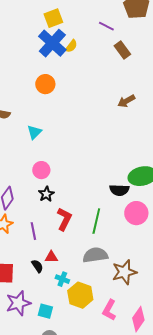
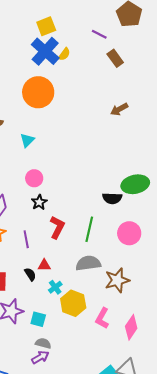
orange circle: (45, 84) -> (38, 92), size x1.6
pink circle: (136, 213) -> (129, 233), moved
cyan cross: (62, 279) -> (55, 287), turned 32

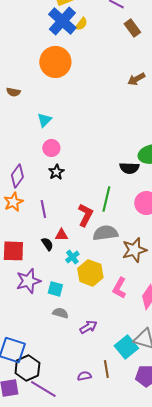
cyan triangle: (27, 140) -> (44, 120), moved
red L-shape: (57, 227) -> (85, 215), moved
purple arrow: (40, 357) -> (88, 327), moved

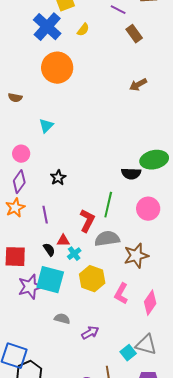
blue cross: (62, 21) -> (47, 27), moved
pink circle: (51, 148) -> (21, 154), moved
cyan cross: (72, 257) -> (74, 254), moved
cyan square: (55, 289) -> (50, 280), moved, size x1.8
cyan square: (126, 347) -> (128, 353), size x0.7

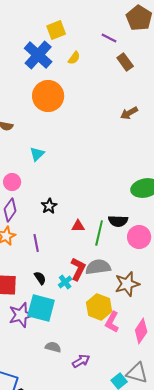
black semicircle: (131, 174) -> (118, 221), moved
red L-shape: (87, 221) -> (78, 269), moved
red triangle: (63, 241) -> (78, 226), moved
yellow hexagon: (92, 279) -> (99, 307), moved

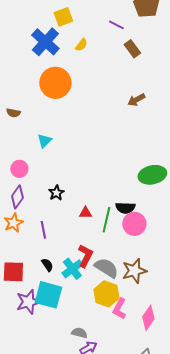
pink circle: (139, 237) -> (134, 224), moved
gray semicircle: (98, 267) -> (106, 268), moved, turned 40
cyan cross: (65, 282) -> (72, 269), size x1.5
gray semicircle: (53, 347) -> (79, 333), moved

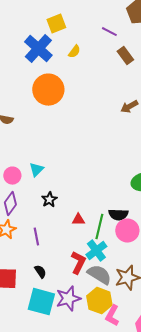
cyan triangle: (44, 141) -> (36, 170), moved
cyan cross: (72, 269) -> (96, 251), moved
purple star: (28, 302) -> (68, 299), moved

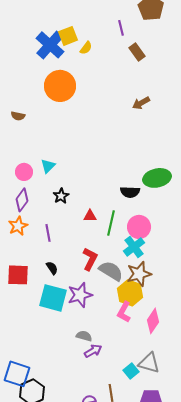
yellow square: (56, 24) -> (68, 36), moved
purple line: (109, 32) -> (121, 28), turned 49
black semicircle: (118, 215) -> (130, 192), moved
cyan cross: (96, 251) -> (134, 247), moved
yellow hexagon: (99, 301) -> (130, 293), moved

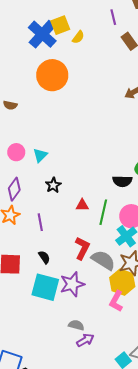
pink circle: (24, 172) -> (16, 152), moved

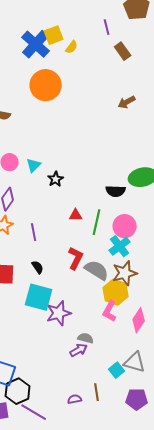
black star: (53, 185) -> (56, 179), moved
purple star: (72, 284) -> (59, 313), moved
gray semicircle: (76, 325) -> (86, 338), moved

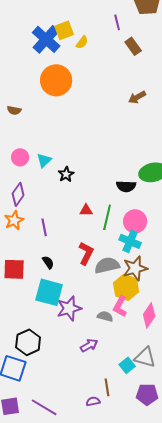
cyan cross: (120, 246) -> (130, 241), turned -30
gray semicircle: (97, 270) -> (107, 265), turned -45
gray semicircle: (86, 338) -> (105, 316), moved
black hexagon: (18, 391) -> (28, 342), moved
purple semicircle: (75, 399) -> (93, 401), moved

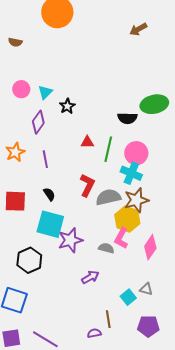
purple diamond: (18, 194) -> (38, 122), moved
black hexagon: (28, 342) -> (29, 260), moved
gray triangle: (145, 357) -> (146, 289), size x0.6

